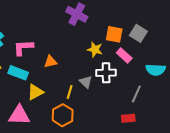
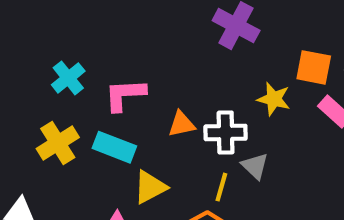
white cross: (106, 73) -> (226, 133), moved

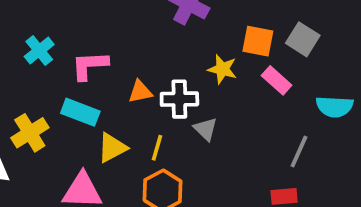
yellow cross: (58, 143) -> (30, 133), moved
yellow line: (221, 187) -> (157, 148), moved

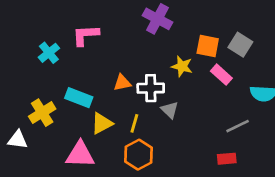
pink L-shape: (90, 65) -> (86, 35), moved
gray line: (299, 151) -> (238, 126), turned 40

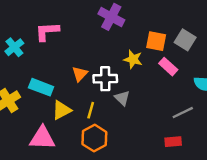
orange triangle: (122, 83) -> (80, 74), turned -35

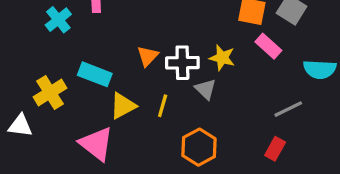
yellow star: (133, 59) -> (222, 58), moved
pink triangle: (42, 138) -> (96, 144), turned 36
orange hexagon: (94, 138) -> (199, 147), moved
red rectangle: (173, 142) -> (275, 149), turned -56

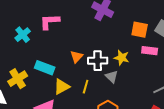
pink rectangle: (268, 46) -> (150, 51), turned -35

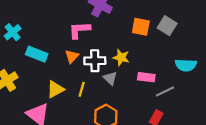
pink L-shape: (50, 22) -> (79, 30), moved
pink rectangle: (150, 51) -> (146, 77), moved
cyan rectangle: (45, 68) -> (37, 54), moved

